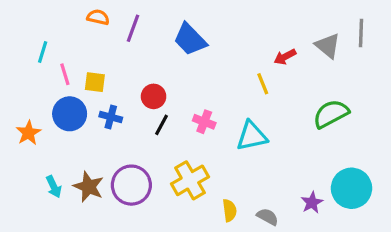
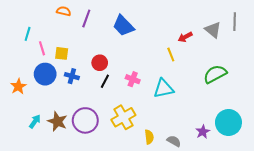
cyan arrow: (54, 187) -> (35, 121), turned -120

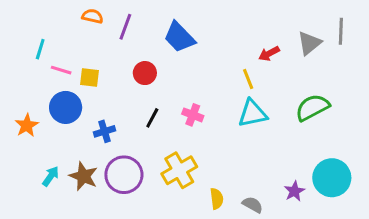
gray triangle: (213, 30) -> (309, 43), turned 42
pink line: (42, 48) -> (61, 70), turned -56
red circle: (100, 63) -> (145, 73), moved
blue cross: (72, 76) -> (104, 131), moved, turned -32
cyan triangle: (164, 88) -> (253, 113), moved

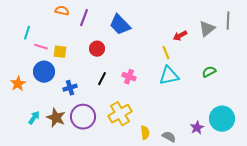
green semicircle: (312, 107) -> (209, 72), size x0.6

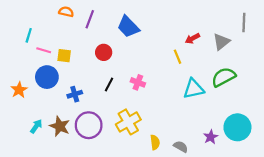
gray triangle: (207, 29) -> (221, 42), moved
green semicircle: (209, 72) -> (224, 77), size x1.6
cyan triangle: (169, 76) -> (194, 89), moved

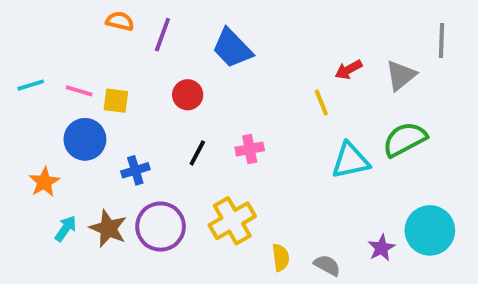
cyan line: (29, 35) -> (31, 85), moved, turned 56
pink cross: (138, 82) -> (250, 149), turned -32
orange star: (19, 90) -> (44, 182), moved

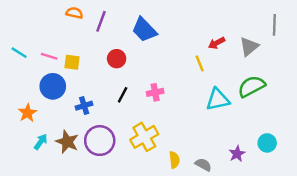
cyan line: (31, 85) -> (19, 53), turned 49
cyan circle: (430, 230) -> (267, 143), size x0.6

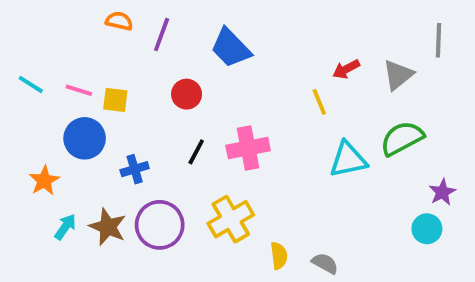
pink cross: (155, 92) -> (248, 148), size x1.5
purple star: (237, 154) -> (442, 192), moved

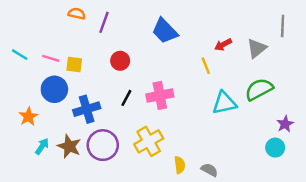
blue trapezoid: (231, 48) -> (165, 31), moved
blue cross: (135, 169) -> (87, 109), size x1.5

